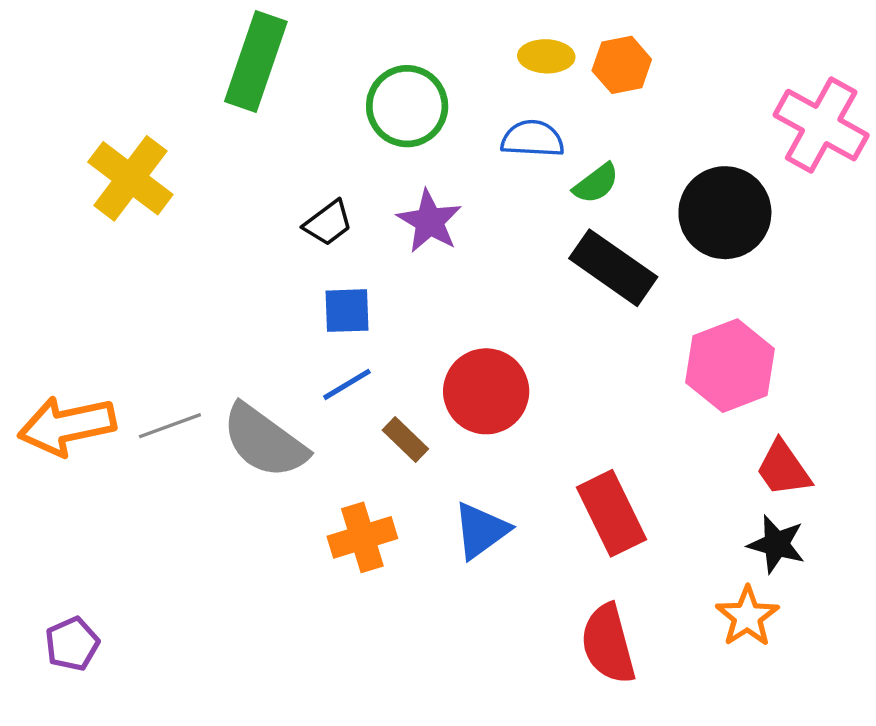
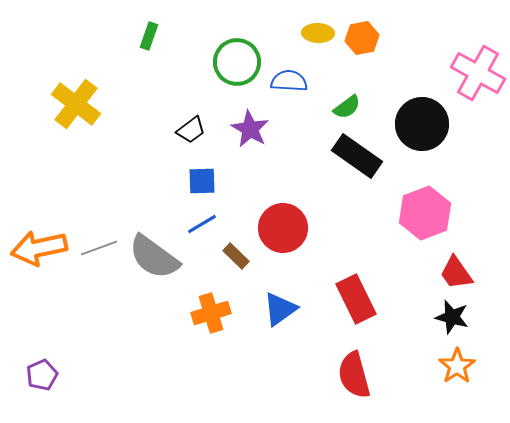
green rectangle: (256, 61) -> (149, 36), size x0.5
blue semicircle: (532, 139) -> (289, 81), moved
orange star: (747, 616) -> (457, 366), moved

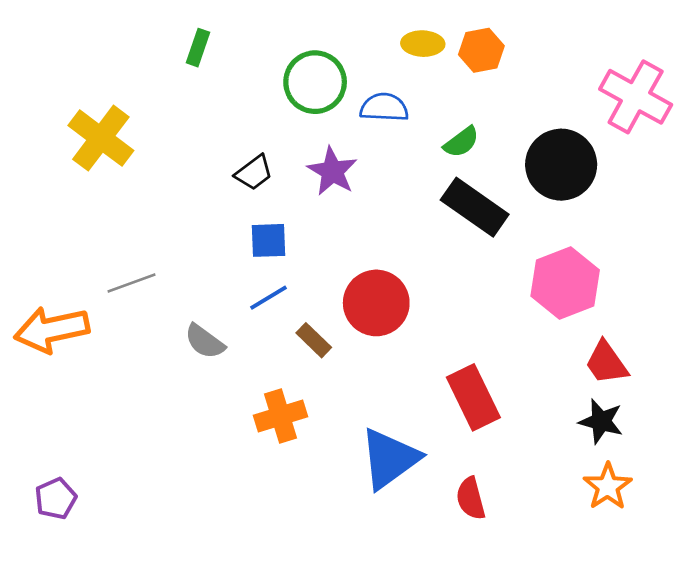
gray line: (99, 248) -> (132, 283), moved
gray semicircle: (154, 257) -> (205, 342), size x0.6
blue triangle: (280, 309) -> (390, 459), moved, size x1.4
red semicircle: (354, 375) -> (471, 498), size x0.7

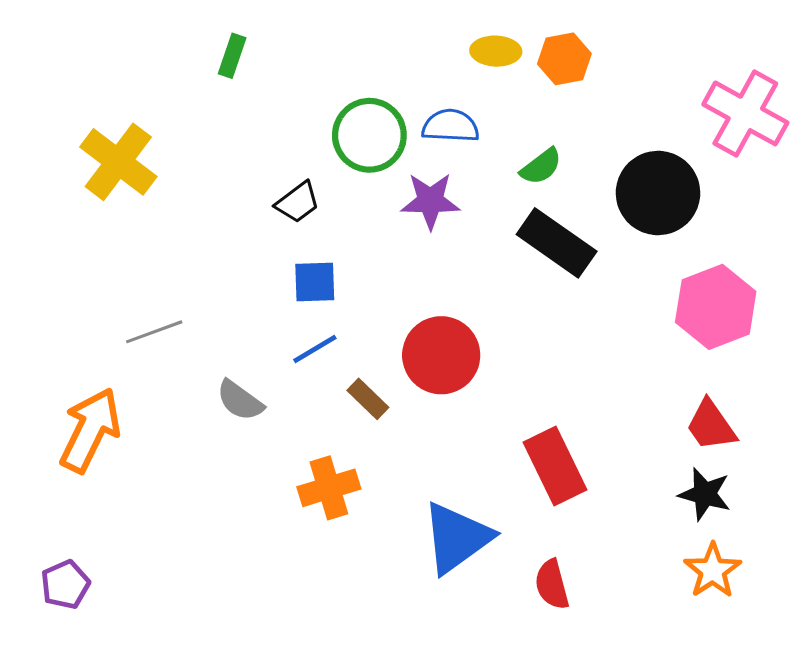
green circle: (315, 82) -> (369, 135), moved
purple star: (332, 171) -> (430, 201), moved, turned -30
pink hexagon: (565, 283) -> (716, 307), moved
orange arrow: (52, 330) -> (90, 430), moved, turned 128

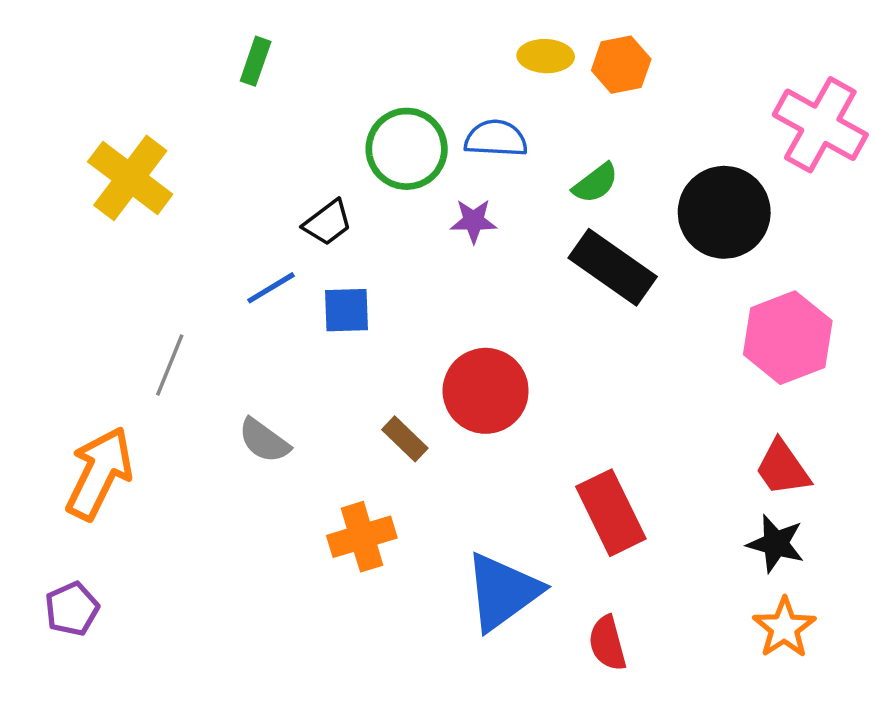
purple star: (430, 201) -> (474, 221), size x0.7
gray line: (154, 332) -> (170, 365), turned -48
blue line: (315, 349) -> (271, 288), moved
purple pentagon: (65, 585) -> (72, 609), moved

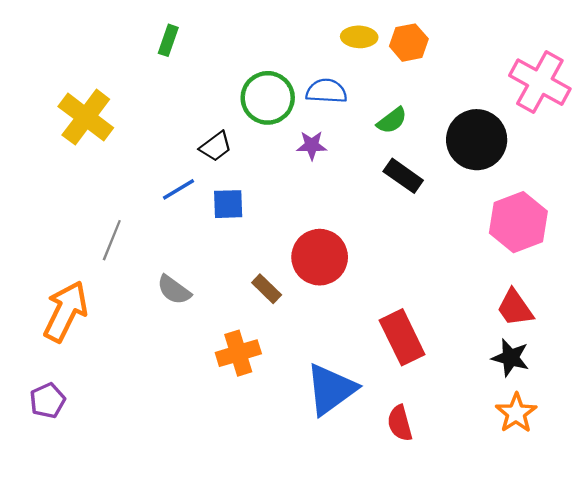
black rectangle: (613, 267) -> (403, 176), size x0.7

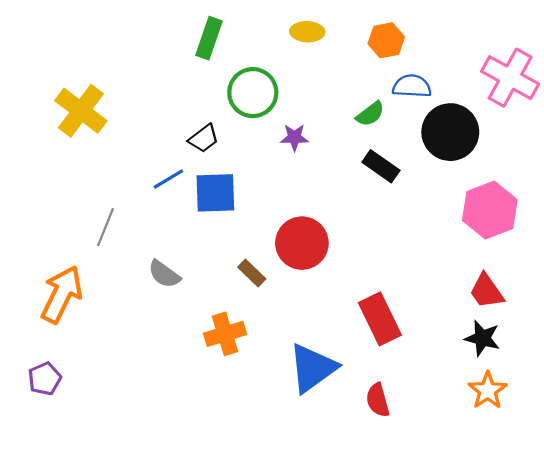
yellow ellipse: (359, 37) -> (307, 32), moved
green rectangle: (168, 40) -> (209, 38), moved, size x1.4
blue semicircle: (326, 91) -> (412, 86), moved
blue square: (228, 204) -> (215, 193), size x1.4

